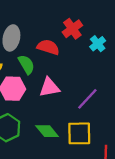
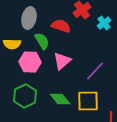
pink triangle: (49, 87) -> (62, 61), turned -30

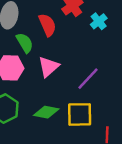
red semicircle: (61, 26) -> (47, 25), turned 48
green diamond: (60, 99) -> (46, 112), turned -40

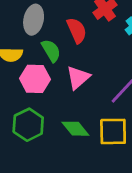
green diamond: (46, 112) -> (75, 129), turned 40

